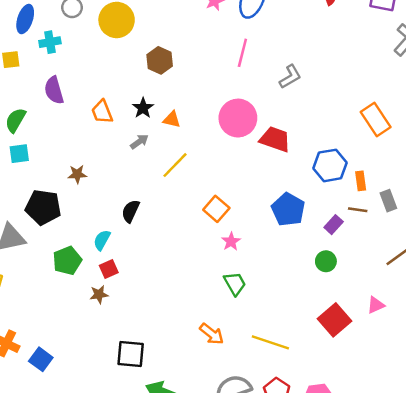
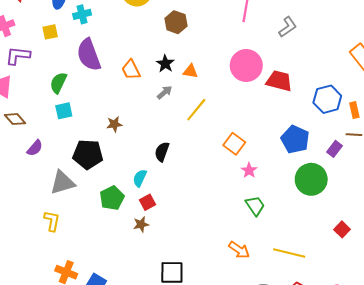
purple semicircle: (54, 90) -> (89, 55), size x1.4
green circle: (326, 261) -> (311, 179), moved, size x1.8
red square: (335, 320) -> (342, 229), size x0.6

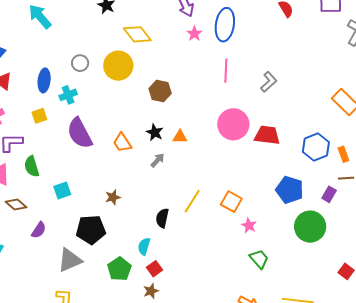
green semicircle: (58, 83) -> (32, 166), moved, turned -35
yellow line: (196, 110) -> (192, 201), moved

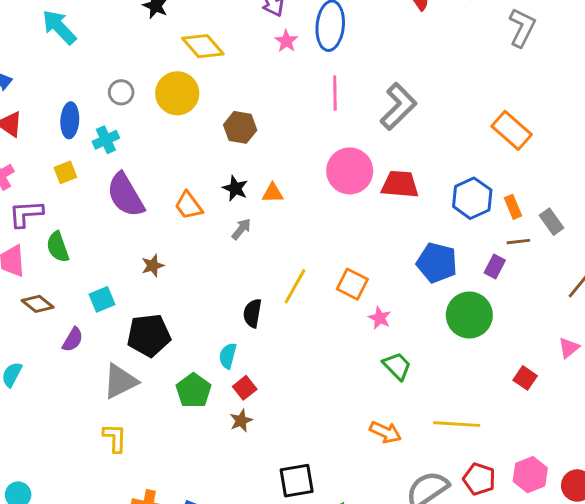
gray L-shape: (269, 82) -> (398, 106), size x1.5
cyan square: (62, 190) -> (102, 299), moved
brown star: (113, 197) -> (153, 266), moved

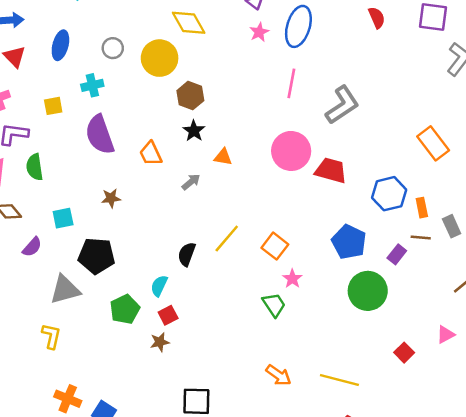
blue ellipse: (70, 120) -> (60, 45), moved
brown hexagon: (240, 127) -> (190, 96), moved
black star: (235, 188) -> (194, 131), moved
green trapezoid: (397, 366) -> (274, 305), moved

